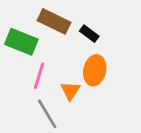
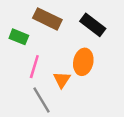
black rectangle: (89, 34) -> (93, 25), moved, size x1.5
green rectangle: (21, 42) -> (19, 37), size x0.7

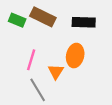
black rectangle: (93, 25) -> (84, 22), turned -35
green rectangle: (19, 37) -> (17, 20), moved

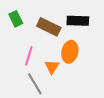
brown rectangle: (43, 17) -> (49, 27), moved
green rectangle: (17, 20) -> (16, 19), turned 42

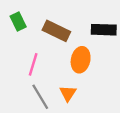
black rectangle: (78, 21) -> (104, 30), moved
orange triangle: (52, 67) -> (68, 93), moved

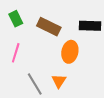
pink line: (33, 64) -> (16, 53), moved

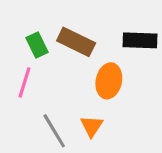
green rectangle: (16, 19) -> (37, 45), moved

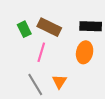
orange ellipse: (109, 81) -> (85, 52), moved
pink line: (25, 82) -> (41, 52), moved

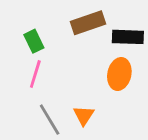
brown rectangle: (49, 27) -> (88, 23), moved, turned -45
pink line: (41, 52) -> (35, 74), moved

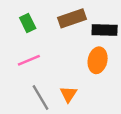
green rectangle: (34, 41) -> (28, 23), moved
pink line: (35, 74) -> (29, 60), turned 50

